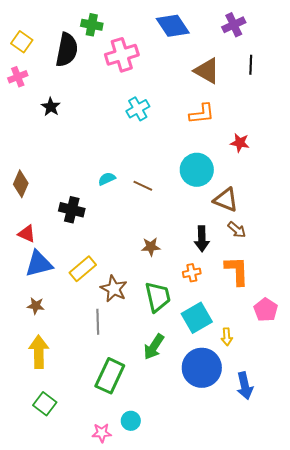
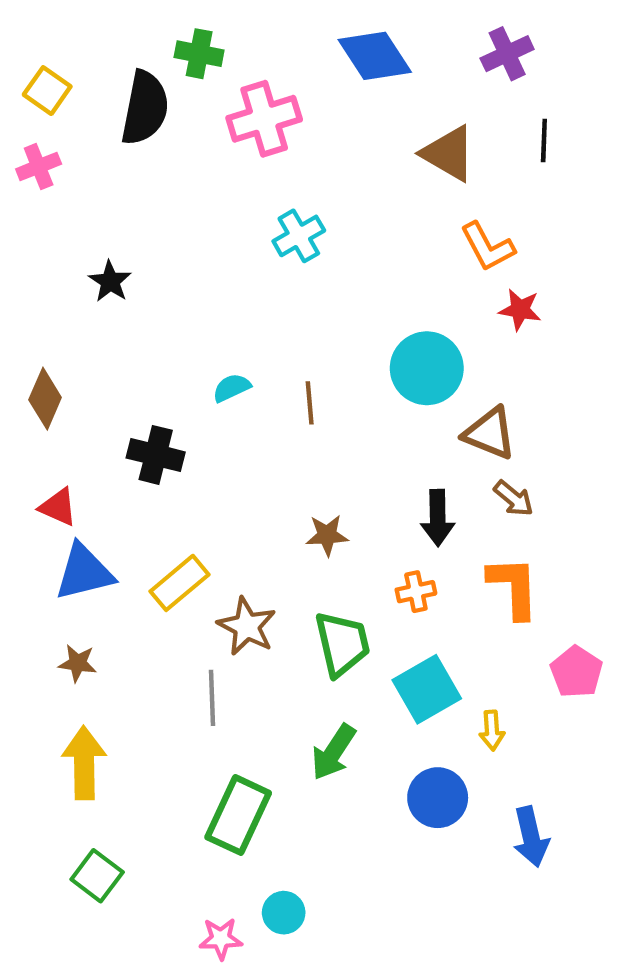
black star: (51, 107) -> (110, 281), moved
orange L-shape: (202, 114) -> (488, 247), moved, turned 68
brown line: (143, 186) -> (310, 403), turned 60
blue circle: (202, 368) -> (438, 798), size x0.7

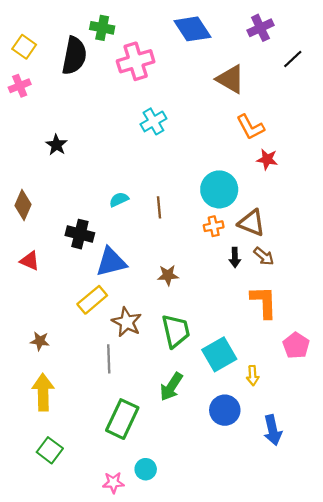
black line: (544, 140) -> (293, 59), moved, turned 45
black arrow: (438, 518) -> (235, 257), moved, size x0.7
blue triangle: (84, 572) -> (111, 262), moved
orange cross: (416, 592) -> (214, 226), moved

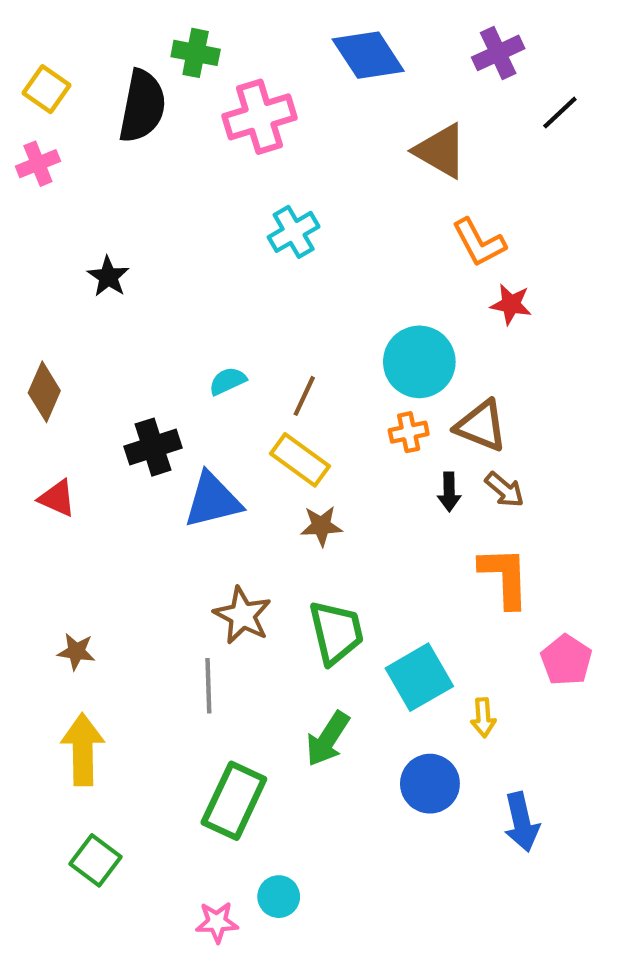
brown line: (159, 207) -> (304, 396), turned 30
black cross: (80, 234) -> (153, 447), turned -32
yellow rectangle: (92, 300) -> (300, 460), moved, turned 76

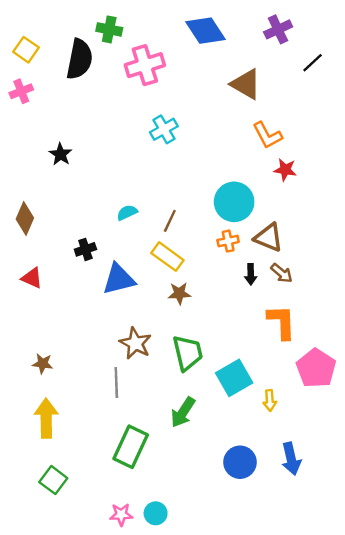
black cross: (153, 447) -> (85, 249), size x0.7
pink pentagon: (566, 660) -> (316, 368), size x1.4
blue circle: (430, 784) -> (240, 462), moved
cyan circle: (279, 897) -> (156, 513), moved

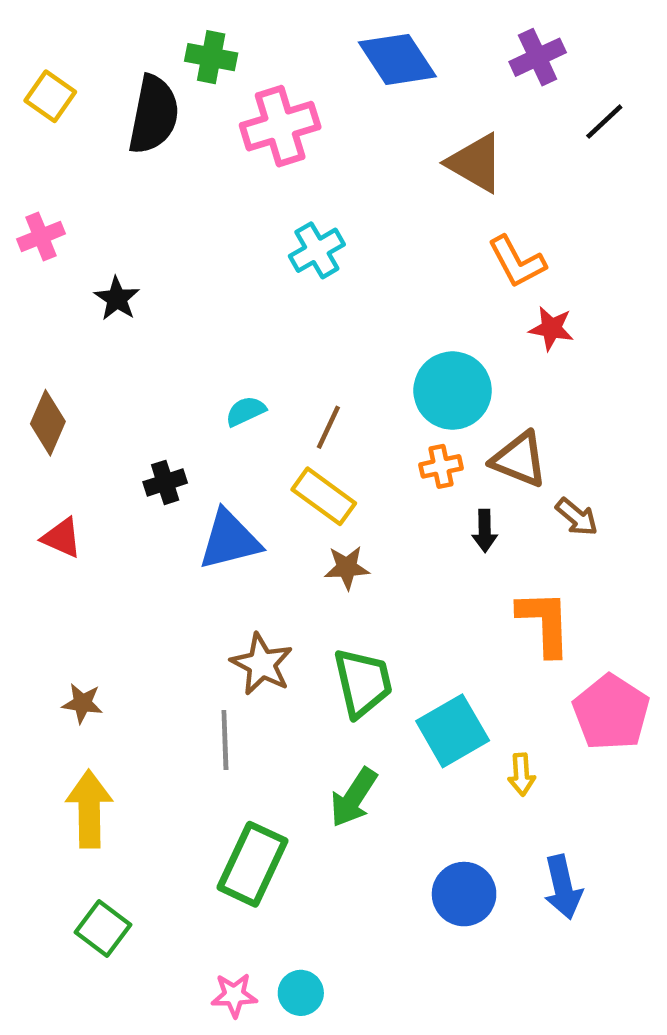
pink cross: (21, 91) -> (41, 236), moved
brown arrow: (282, 273) -> (577, 517), moved

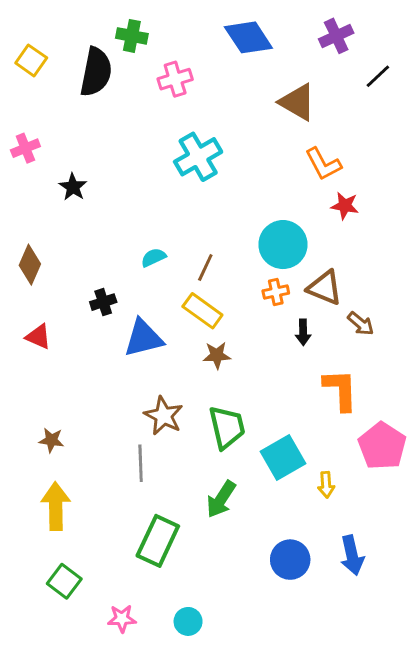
pink cross: (280, 126) -> (175, 79), size x0.7
cyan cross: (317, 250) -> (198, 157), size x1.4
pink star: (234, 995) -> (122, 619), moved

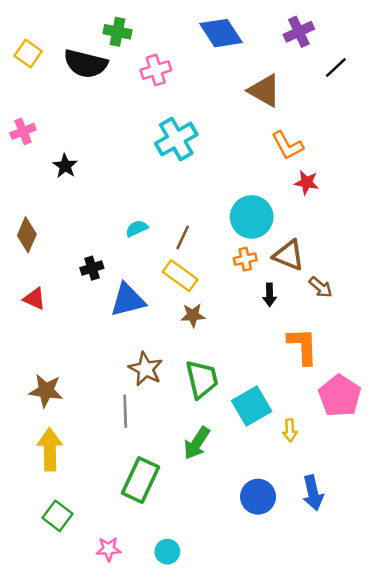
black semicircle: (96, 72) -> (86, 64), turned 93
brown star: (51, 440) -> (46, 391), size x1.5

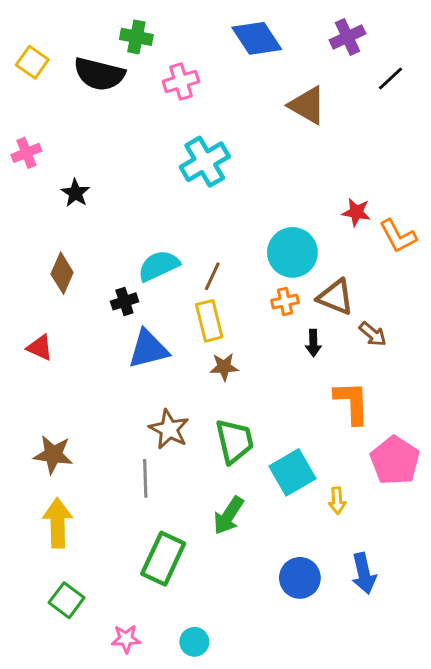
orange L-shape: (287, 145) -> (398, 236), moved
cyan semicircle: (137, 228) -> (159, 266), size x1.6
brown diamond: (27, 235) -> (62, 273), moved
black cross: (92, 268) -> (124, 301), moved
yellow rectangle: (180, 276) -> (209, 321), turned 40

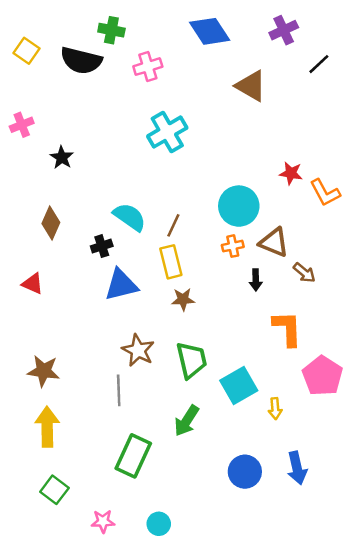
cyan semicircle: (159, 266) -> (130, 217), turned 60

